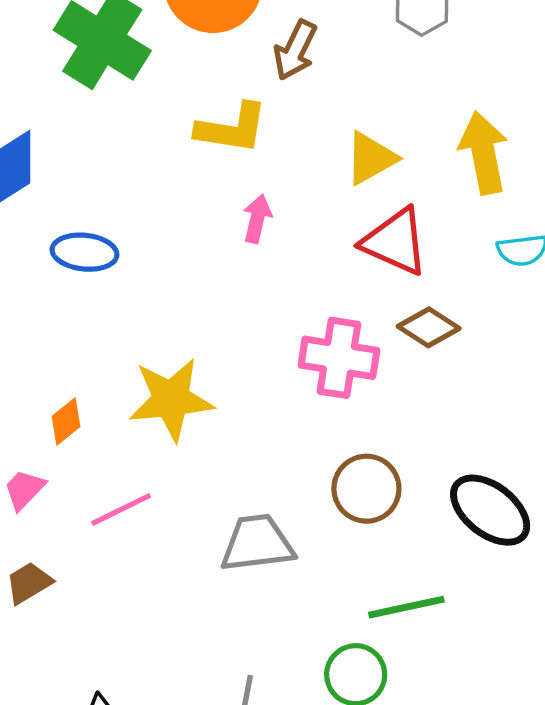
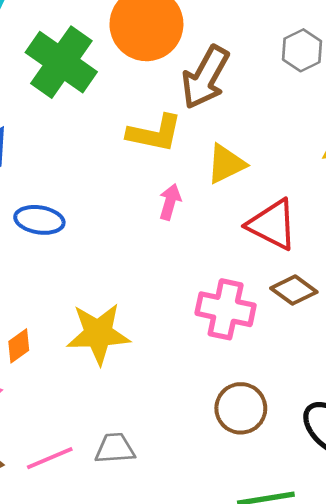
brown arrow: (295, 50) -> (205, 77), size x1.4
yellow triangle: (371, 158) -> (226, 164), moved
pink line: (121, 509) -> (50, 458), moved
gray trapezoid: (257, 543) -> (115, 448), moved, size x0.7

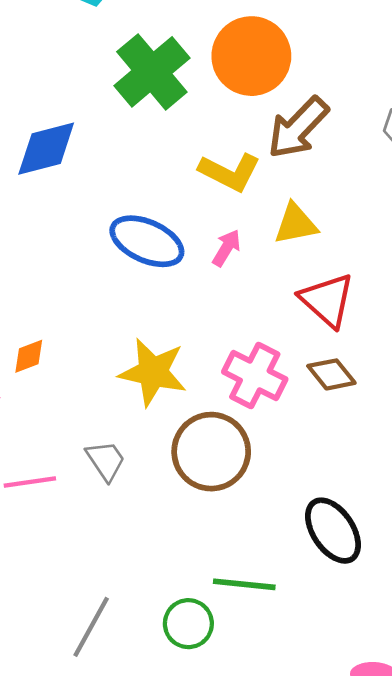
blue ellipse: (39, 220) -> (147, 241), moved, size x1.4
yellow star: (98, 334) -> (153, 372), moved
brown circle: (241, 408) -> (211, 452), moved, size x1.4
gray trapezoid: (115, 448) -> (106, 461), moved, turned 45

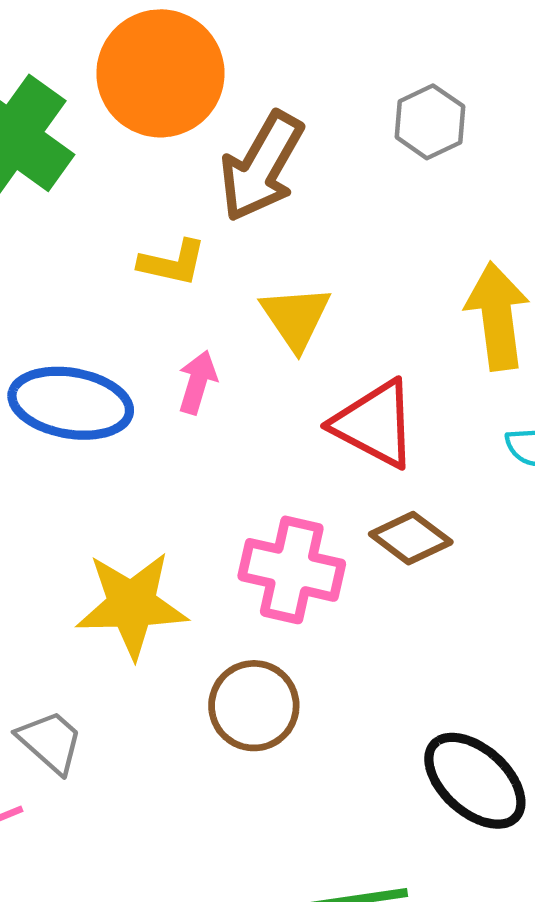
yellow L-shape: (230, 172) -> (172, 263), size x0.7
yellow triangle: (296, 224) -> (296, 318), turned -39
brown circle: (211, 452) -> (254, 706), size x0.7
gray trapezoid: (106, 461) -> (50, 742), moved

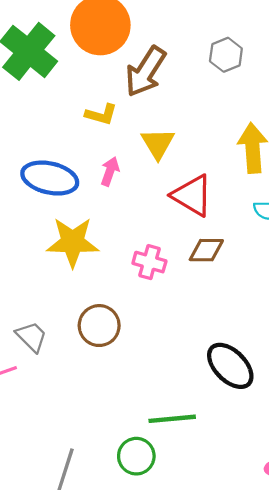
brown diamond: (411, 538) -> (206, 250), turned -39
pink cross: (292, 570) -> (149, 262), size x0.7
yellow star: (132, 605) -> (73, 242), moved
brown circle: (254, 706) -> (99, 326), moved

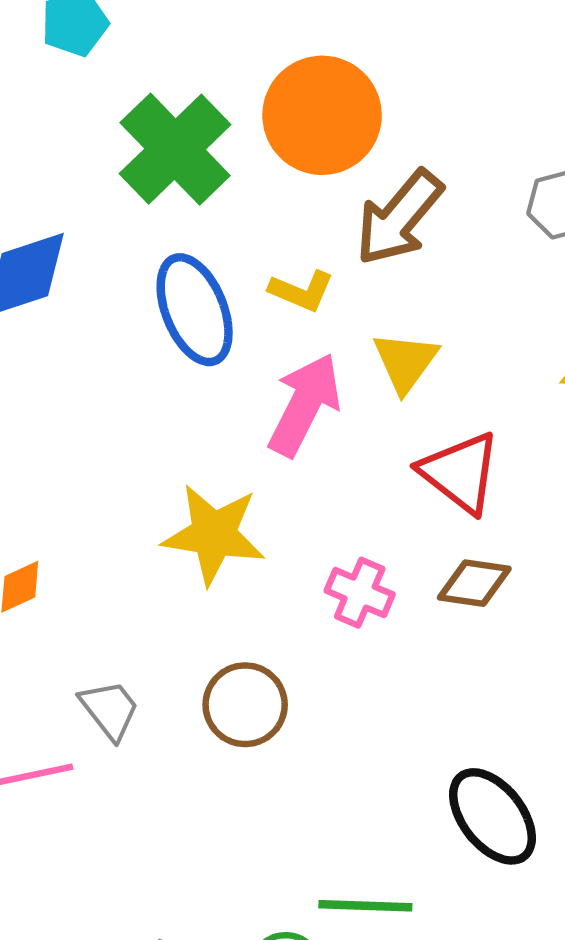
pink arrow: (110, 171) -> (305, 405), size x1.8
blue ellipse: (50, 178) -> (195, 310), moved, turned 48

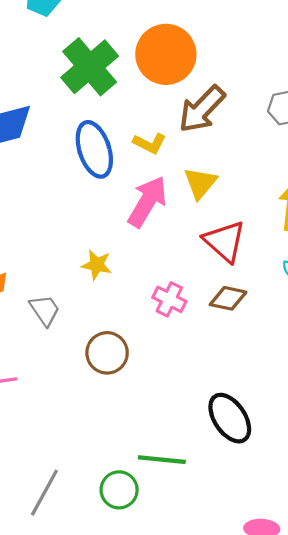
yellow star: (214, 534) -> (97, 265), size x0.6
gray trapezoid: (110, 710) -> (45, 310), moved

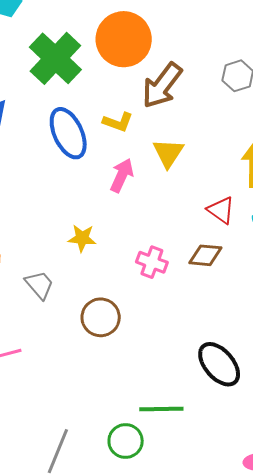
pink arrow: (147, 202) -> (122, 175), size x0.7
red triangle: (225, 241) -> (221, 210), moved, size x0.7

